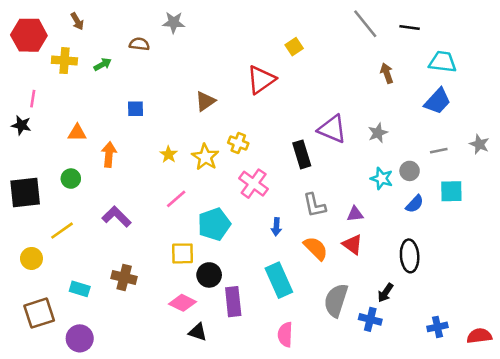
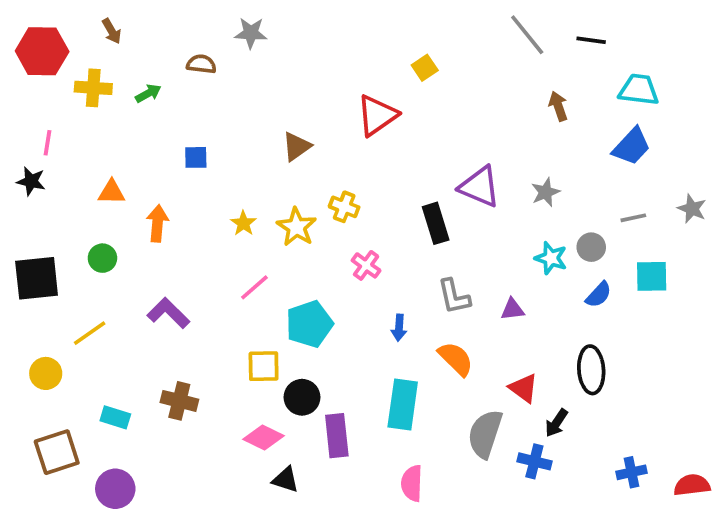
pink cross: (254, 184) -> (366, 265), size x0.7
red triangle: (352, 245) -> (524, 388), moved
cyan rectangle: (279, 280) -> (403, 405), turned 32

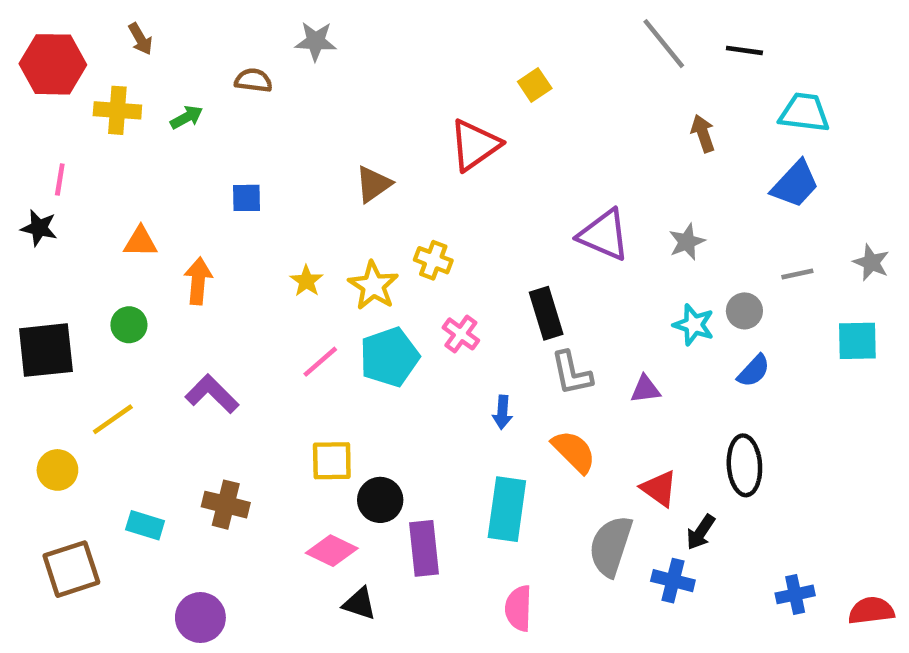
black rectangle: (436, 223) -> (546, 313), moved
cyan square: (652, 276) -> (857, 341), moved
cyan pentagon: (309, 324) -> (389, 357), moved
purple circle: (115, 489) -> (200, 618), moved

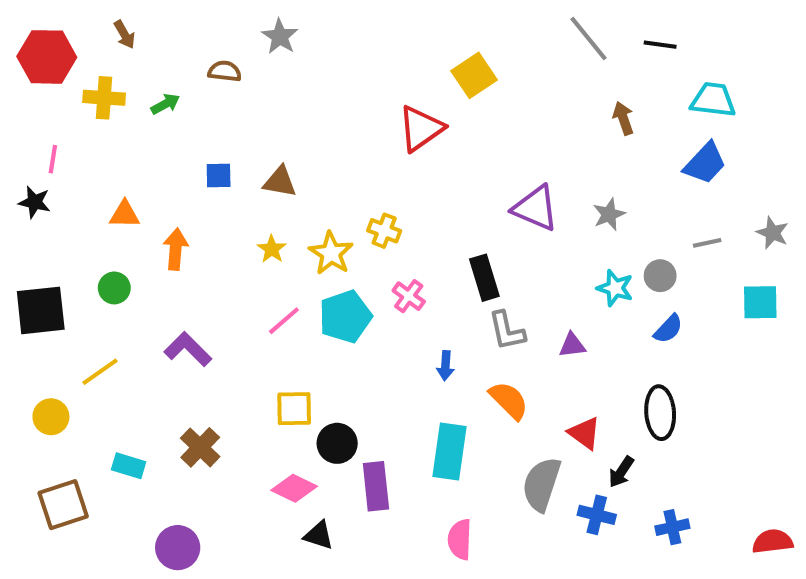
gray star: (316, 41) -> (280, 36), turned 30
yellow square: (535, 85) -> (474, 75), size x1.5
brown triangle: (373, 184) -> (280, 182), moved, turned 45
brown cross: (226, 505) -> (200, 447), turned 30
blue cross: (795, 594) -> (672, 527), moved

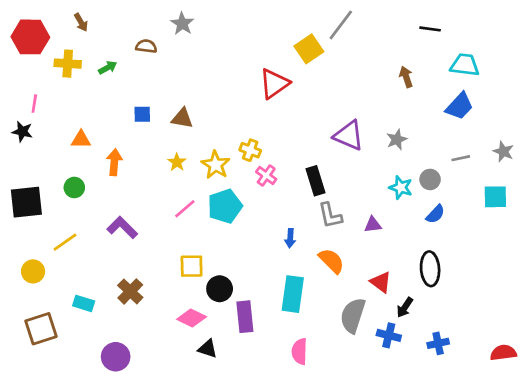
gray line: (589, 39) -> (341, 25), moved, turned 76
pink cross: (409, 296) -> (266, 175), moved

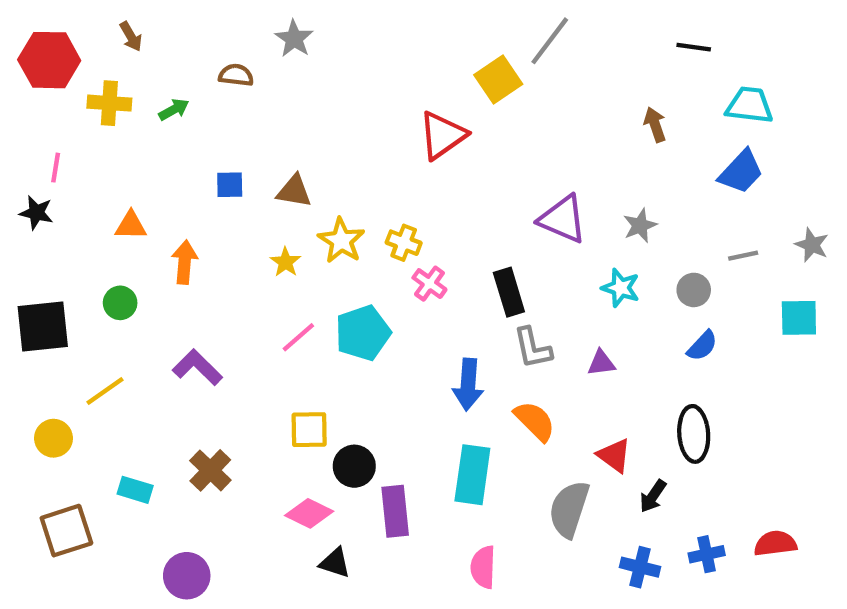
yellow star: (216, 165) -> (341, 241), moved
cyan star: (401, 187) -> (621, 288), moved
blue arrow: (290, 238) -> (468, 385), size x1.6
blue cross: (389, 335) -> (640, 567), moved
red semicircle: (503, 353) -> (775, 543), moved

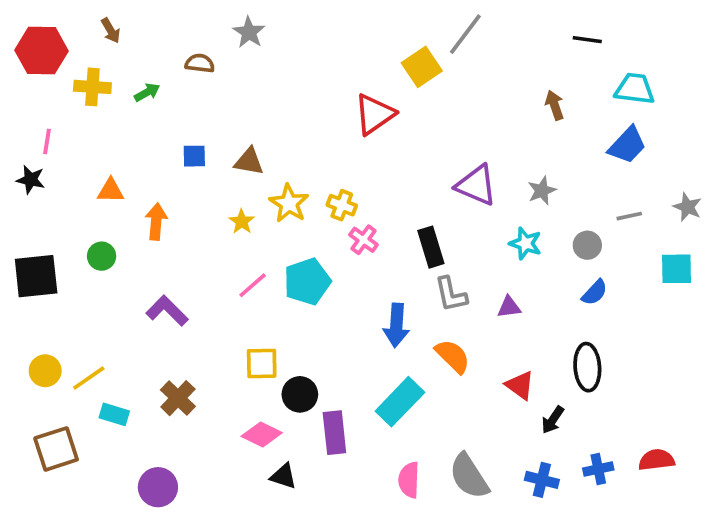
yellow line: (105, 391) -> (89, 378), moved
cyan rectangle: (472, 475) -> (400, 402), turned 36
gray semicircle: (569, 509) -> (469, 476), moved, turned -51

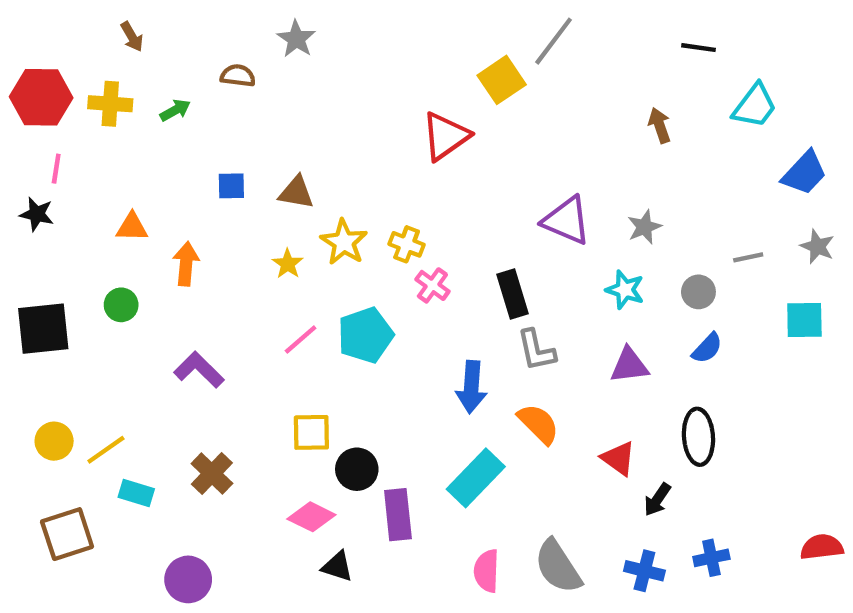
red hexagon: (42, 51) -> (41, 97), moved
cyan trapezoid: (635, 89) -> (755, 106), turned 120
blue trapezoid: (627, 145) -> (804, 173), moved
purple triangle: (509, 307) -> (629, 365), moved, size x1.4
red semicircle: (656, 460) -> (822, 547), moved

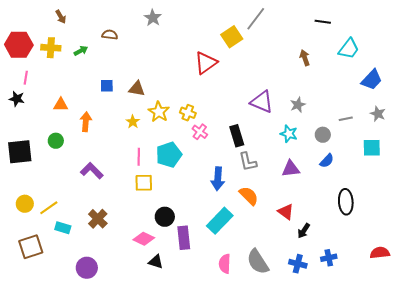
gray star: (296, 39) -> (153, 18), moved
pink line: (301, 339) -> (139, 157), turned -48
yellow square: (311, 432) -> (144, 183), moved
black ellipse: (698, 437) -> (346, 202), moved

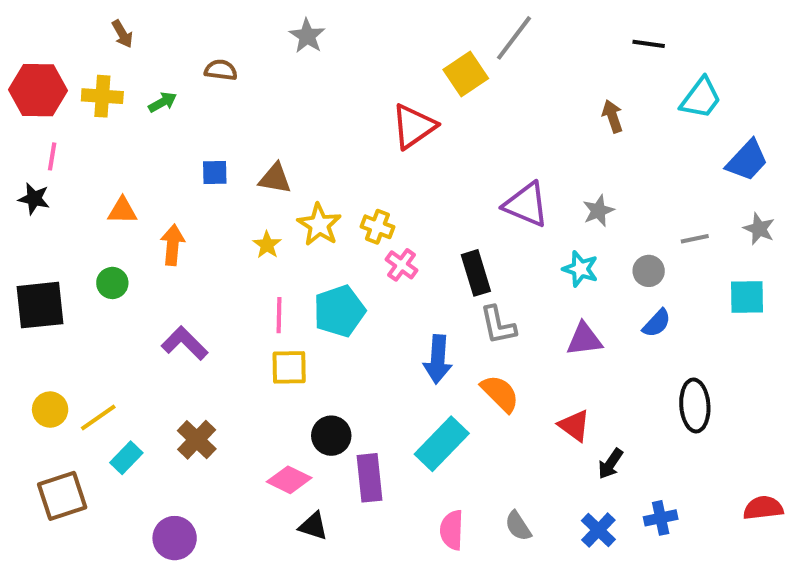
cyan rectangle: (63, 228) -> (126, 458), turned -63
gray semicircle: (258, 262) -> (518, 526), size x0.6
blue cross: (298, 264) -> (598, 530), turned 30

